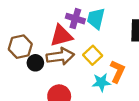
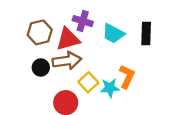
cyan trapezoid: (96, 19) -> (113, 34), moved, turned -75
brown hexagon: (20, 47) -> (40, 32), moved
yellow square: (93, 55) -> (88, 82), moved

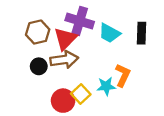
purple cross: (83, 21) -> (80, 21), size x1.4
red triangle: (68, 39) -> (65, 39), turned -30
yellow square: (88, 82) -> (81, 94), moved

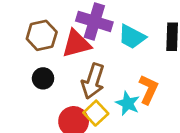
red triangle: (65, 39) -> (76, 44), turned 30
brown arrow: (64, 60) -> (93, 81), moved, turned 116
cyan star: (106, 86) -> (128, 103), turned 30

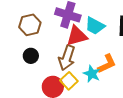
red triangle: (76, 44) -> (77, 36), moved
orange L-shape: (149, 89) -> (107, 64), turned 40

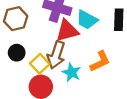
cyan star: (92, 74) -> (72, 72), moved
yellow square: (69, 81) -> (40, 64), moved

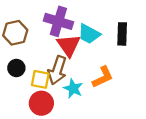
red triangle: (67, 31) -> (69, 45), turned -50
yellow square: (40, 64) -> (40, 79), turned -36

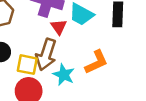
red triangle: (69, 45) -> (59, 27), size x0.6

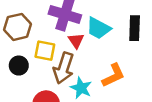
yellow square: (27, 65) -> (45, 51), moved

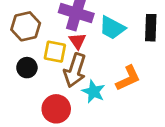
red triangle: (76, 41) -> (78, 41), moved

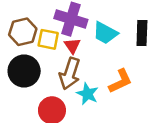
yellow square: (55, 52) -> (48, 39), moved
black circle: (27, 68) -> (24, 71), size x1.6

